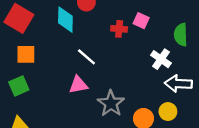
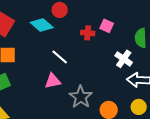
cyan diamond: (65, 20) -> (42, 25), turned -50
yellow circle: (168, 112) -> (139, 107), moved

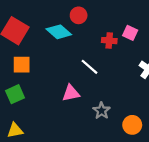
white line: (60, 57) -> (89, 67), moved
gray star: (81, 97) -> (102, 111), size x0.7

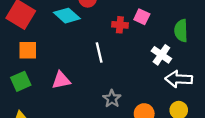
white line: (89, 67) -> (99, 53), turned 36
pink triangle: (71, 93) -> (61, 80), moved

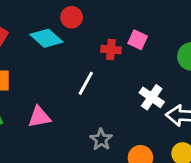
white line: (99, 53) -> (86, 83), turned 42
white cross: (161, 55) -> (152, 97), moved

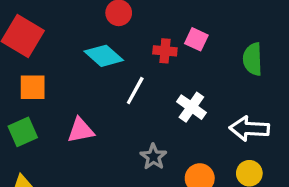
cyan diamond: (46, 38) -> (104, 56), moved
white cross: (152, 97) -> (191, 107), moved

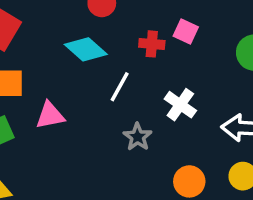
pink triangle: (81, 130) -> (50, 115), moved
gray star: (153, 157) -> (137, 137), moved

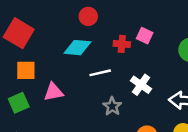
cyan diamond: (86, 49) -> (77, 48), turned -36
white line: (120, 87) -> (100, 73), turned 48

